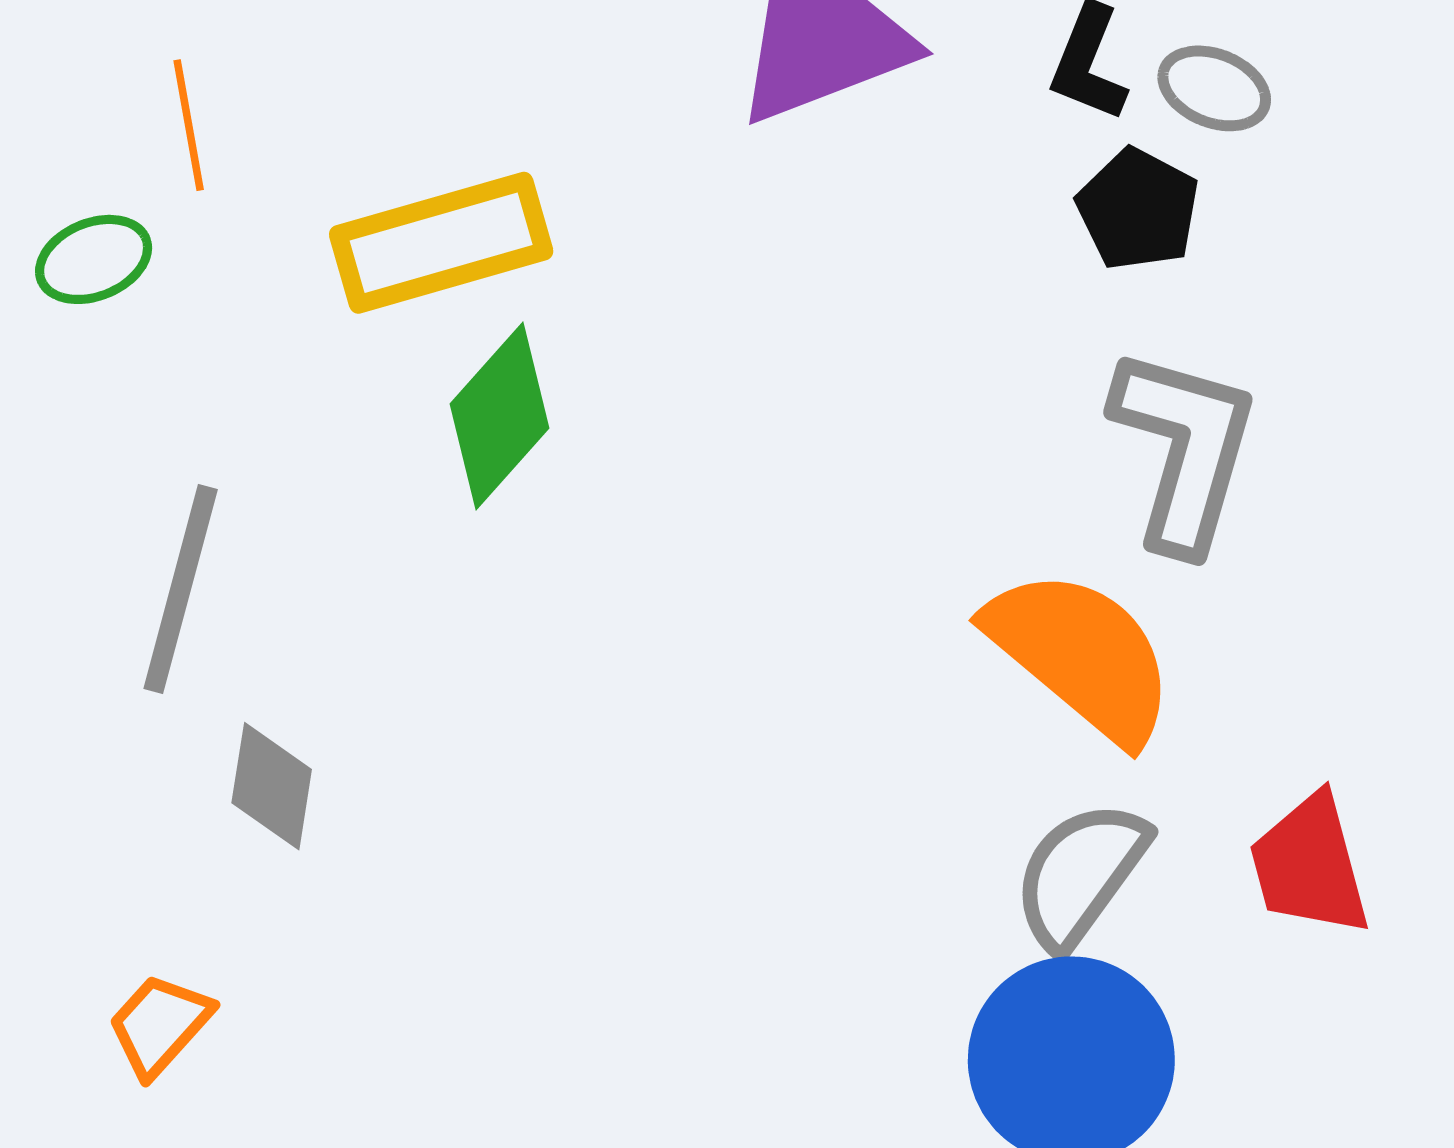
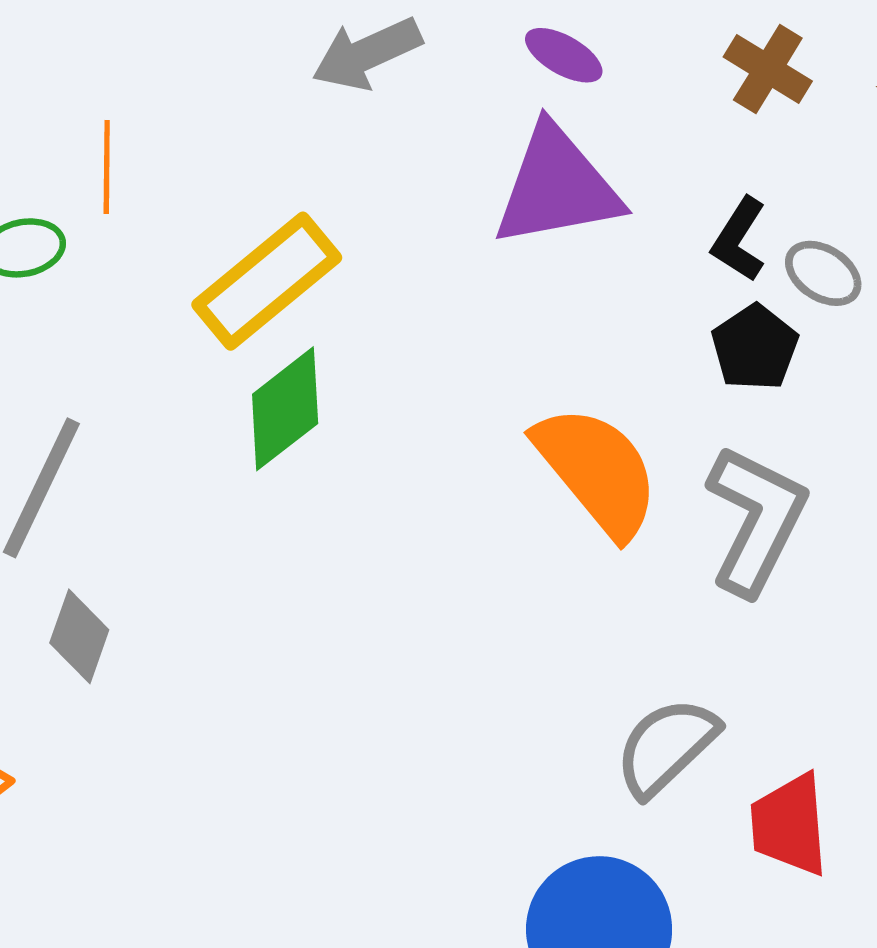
yellow rectangle: (441, 243) -> (267, 281), turned -34
orange semicircle: (1081, 655) -> (597, 471), moved
gray semicircle: (1080, 875) -> (666, 747), moved

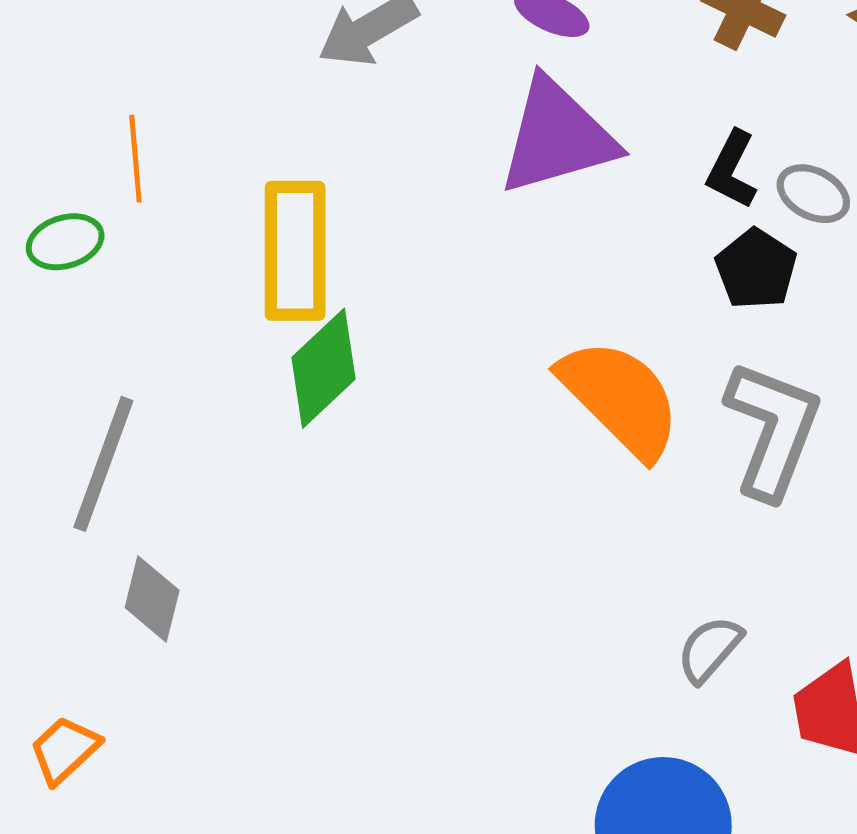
yellow rectangle: (267, 281) -> (295, 251), turned -45
gray semicircle: (666, 747) -> (710, 649), size x0.7

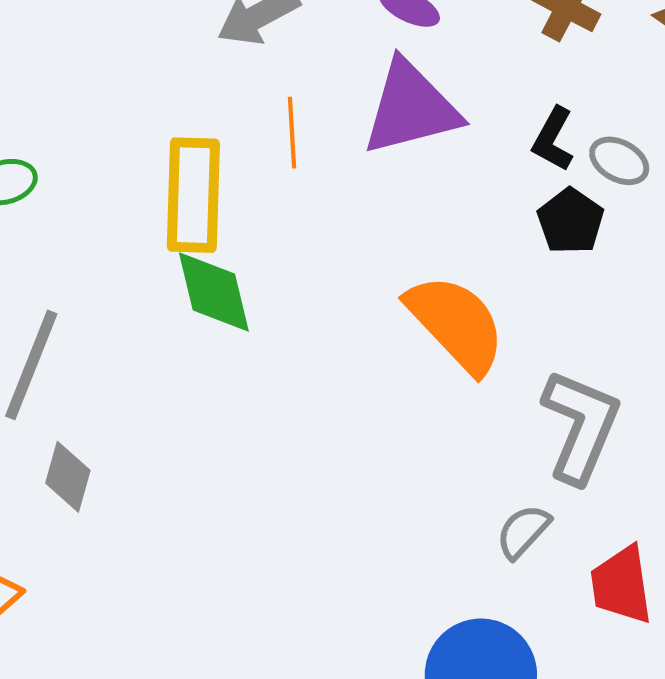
orange line: (135, 159) -> (292, 133), moved
green diamond: (324, 368) -> (214, 292), turned -62
gray L-shape: (773, 430) -> (581, 426), moved

